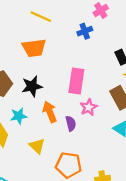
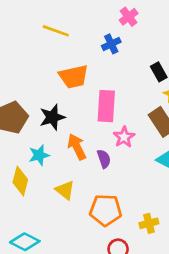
orange trapezoid: (34, 48) -> (74, 77), moved

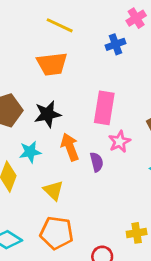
orange trapezoid: (74, 77) -> (52, 64), moved
orange pentagon: (106, 210) -> (57, 233), moved

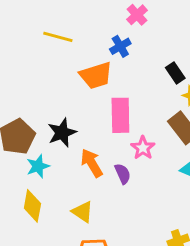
orange trapezoid: (52, 64) -> (96, 76), moved
cyan star: (30, 152) -> (38, 166), moved

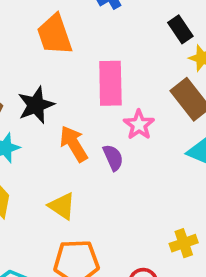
orange trapezoid: (96, 76) -> (55, 35), moved, turned 88

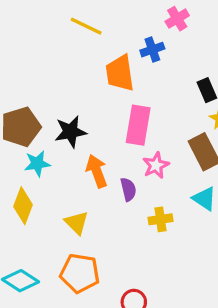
orange trapezoid: (55, 35) -> (120, 73), moved
yellow cross: (184, 243) -> (160, 219), moved

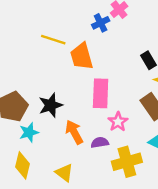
yellow line: (86, 26) -> (53, 40), moved
blue cross: (152, 50) -> (101, 23), moved
purple semicircle: (128, 189) -> (100, 143), turned -78
yellow cross: (160, 219) -> (127, 162), size x1.6

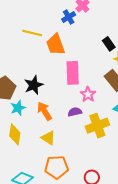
orange arrow: (74, 132) -> (44, 111), moved

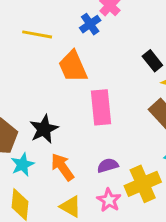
yellow line: (32, 33) -> (37, 34), moved
pink star: (88, 94) -> (109, 200), moved

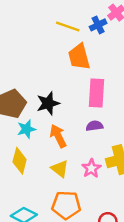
yellow line: (37, 34) -> (68, 27), moved
purple semicircle: (108, 165) -> (94, 126), moved

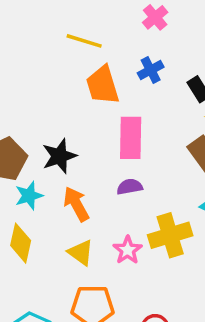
blue cross: (98, 25) -> (151, 70), moved

